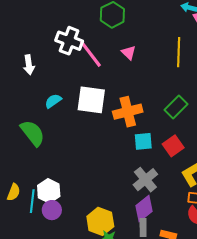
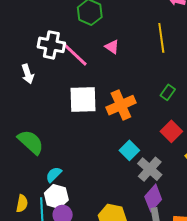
white arrow: (29, 65) -> (28, 74), moved
cyan semicircle: (53, 101) -> (54, 175), moved
green rectangle: (176, 107) -> (168, 92), size x0.7
cyan square: (143, 141) -> (129, 150), moved, turned -30

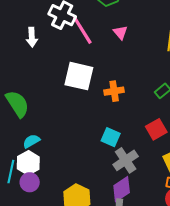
orange cross: (121, 105) -> (114, 91), size x0.7
cyan square: (129, 150) -> (111, 137), turned -36

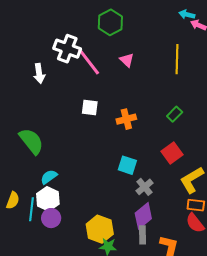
white square: (79, 76) -> (90, 108), size x0.6
gray cross: (126, 160) -> (145, 187), size x0.7

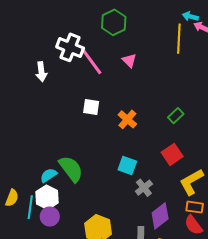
yellow line: (177, 59) -> (179, 39), moved
orange cross: (126, 119) -> (127, 119), turned -36
green semicircle: (31, 141) -> (71, 169), moved
purple diamond: (143, 216) -> (160, 216), moved

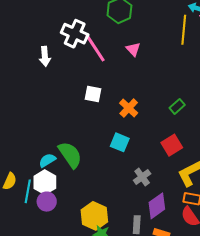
cyan square: (127, 166) -> (120, 142), moved

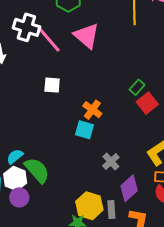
pink triangle: (133, 49) -> (87, 36), size x1.8
orange cross: (129, 108) -> (92, 110), moved
red square: (172, 145) -> (147, 103), moved
green semicircle: (70, 155) -> (37, 170), moved
yellow hexagon: (94, 216) -> (89, 206), moved

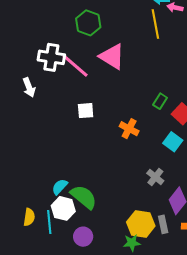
green rectangle: (137, 87) -> (160, 101), moved
cyan square: (85, 130) -> (173, 142), moved, turned 30
purple circle: (19, 197) -> (83, 237), moved

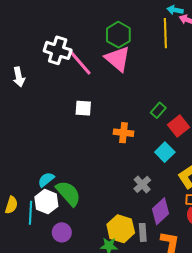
green hexagon: (88, 23) -> (118, 35), moved
white arrow: (29, 87) -> (19, 77), moved
orange cross: (129, 129) -> (124, 133), turned -30

